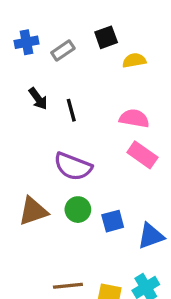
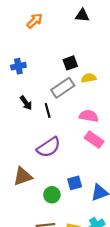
gray rectangle: (63, 51) -> (63, 88), moved, size x1.5
purple semicircle: (73, 166) -> (49, 147), turned -55
green circle: (78, 210) -> (52, 195), moved

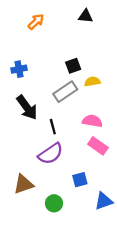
black arrow: (26, 103) -> (27, 107), size x1.6
black line: (48, 110) -> (53, 127), moved
blue square: (75, 183) -> (80, 180), moved

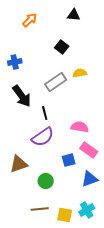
black square: (73, 66) -> (62, 47), moved, turned -32
pink semicircle: (92, 121) -> (80, 127), moved
pink rectangle: (98, 146) -> (89, 150), moved

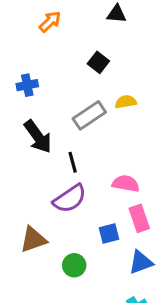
pink rectangle: (89, 150) -> (139, 218), turned 36

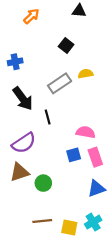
purple semicircle: (70, 199) -> (24, 143), moved
blue square: (109, 233) -> (74, 155), moved
green circle: (74, 265) -> (43, 183), moved

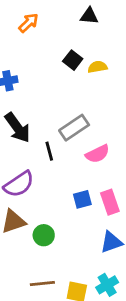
yellow semicircle: (86, 74) -> (97, 67), moved
gray rectangle: (60, 83) -> (74, 128), moved
pink semicircle: (86, 132) -> (97, 154), moved, turned 144

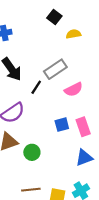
yellow semicircle: (97, 67) -> (73, 34), moved
black line: (49, 151) -> (36, 87), turned 48

